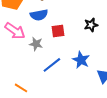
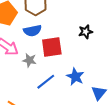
black star: (91, 25) -> (86, 32), moved
red square: (58, 31) -> (52, 47), size x1.5

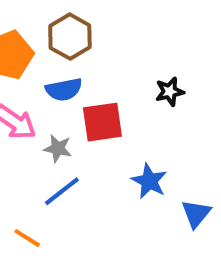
blue line: (46, 82) -> (62, 191), moved

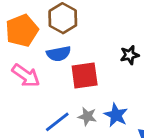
gray star: (58, 149) -> (87, 116), moved

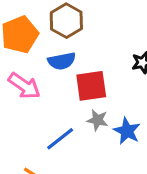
gray star: (87, 116) -> (97, 120), moved

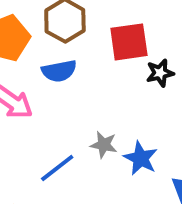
red square: (91, 86) -> (129, 42), moved

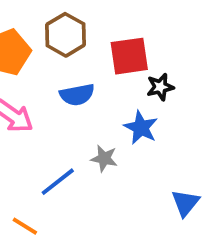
blue semicircle: (59, 71) -> (77, 95), moved
blue star: (141, 158) -> (141, 128), moved

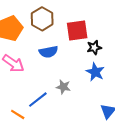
blue star: (141, 128) -> (95, 72), moved
orange line: (25, 226) -> (18, 114), moved

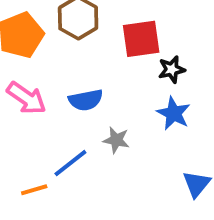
blue semicircle: (48, 52) -> (86, 100), moved
orange line: (18, 114) -> (34, 190), turned -48

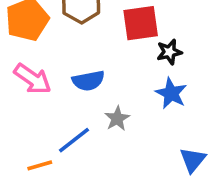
gray star: (116, 140) -> (117, 119), turned 30

